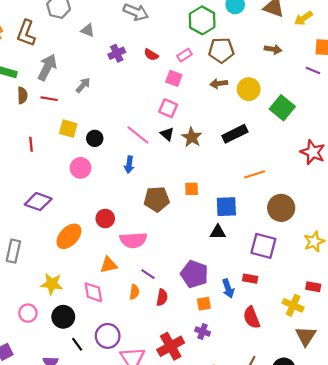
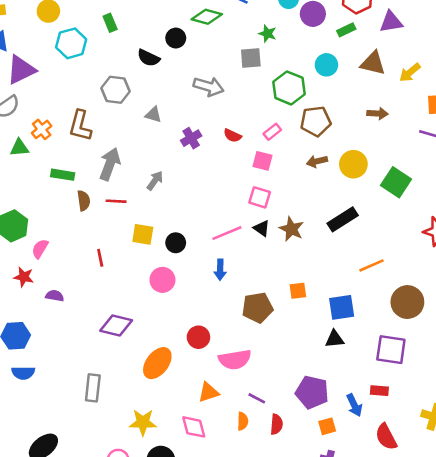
pink line: (138, 135) -> (227, 233), turned -55

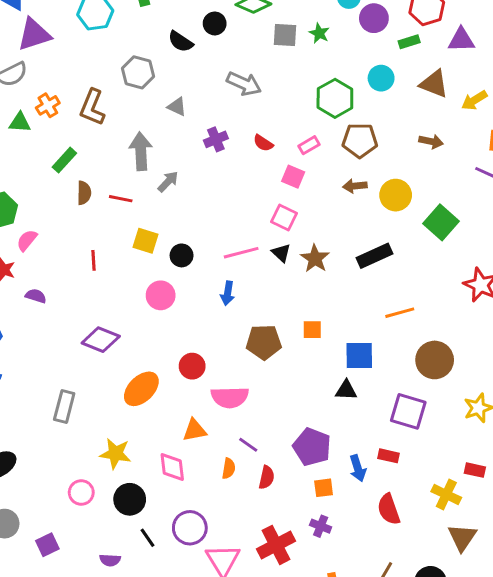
gray square: (251, 58) -> (285, 35), moved
gray arrow: (110, 164) -> (141, 151), moved, turned -32
green rectangle: (63, 175) -> (64, 160), turned -65

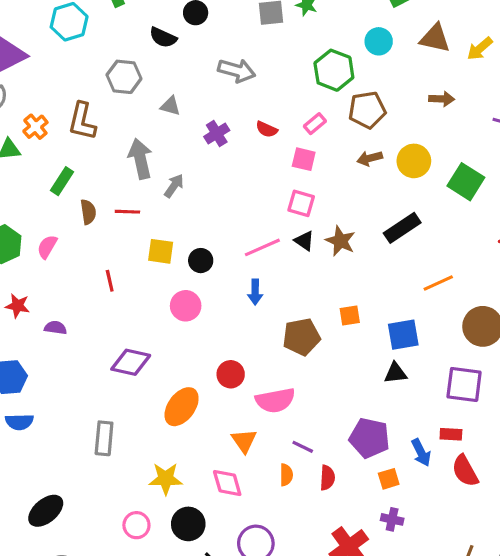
pink semicircle: (27, 240) -> (47, 247), moved
orange triangle: (195, 430) -> (244, 441), turned -45
red semicircle: (389, 509) -> (465, 471), moved

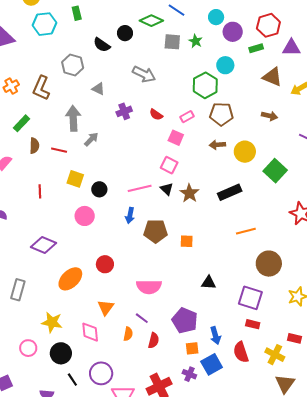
cyan circle: (379, 41) -> (225, 65), moved
blue square: (403, 335) -> (212, 364), moved, turned -30
brown pentagon: (301, 337) -> (155, 231), moved
pink semicircle: (275, 400) -> (149, 287), moved
red rectangle: (451, 434) -> (253, 324), moved

